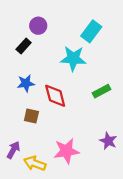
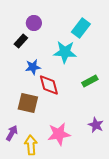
blue star: (26, 83) -> (33, 67), moved
brown square: (31, 116) -> (28, 103), size x1.5
yellow arrow: (35, 163) -> (31, 145), turned 66

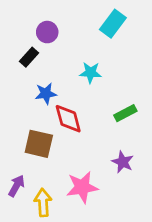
cyan rectangle: (81, 28) -> (113, 24), moved
cyan star: (65, 52) -> (91, 73), size x0.7
purple star: (96, 125) -> (123, 162), moved

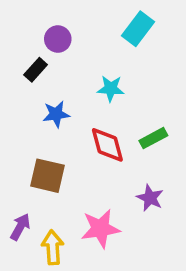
red diamond: (68, 119) -> (107, 145), moved

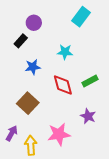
brown square: (48, 176) -> (28, 103), turned 30

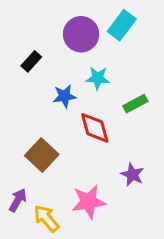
purple circle: (34, 23) -> (81, 34), moved, size x1.5
blue star: (33, 67) -> (64, 96), moved
green rectangle: (90, 81) -> (135, 104), moved
yellow arrow: (31, 145) -> (46, 218), turned -36

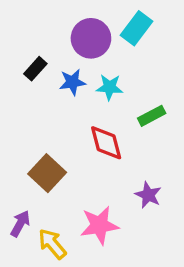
blue star: (64, 96) -> (72, 82), moved

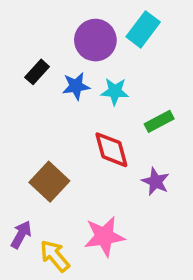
purple star: (148, 195) -> (156, 182), moved

